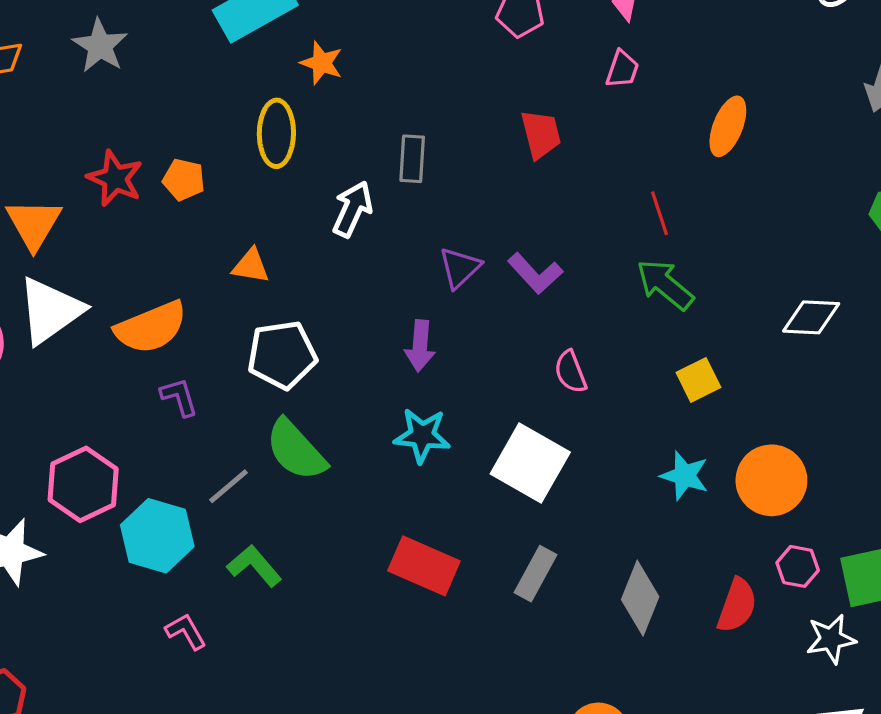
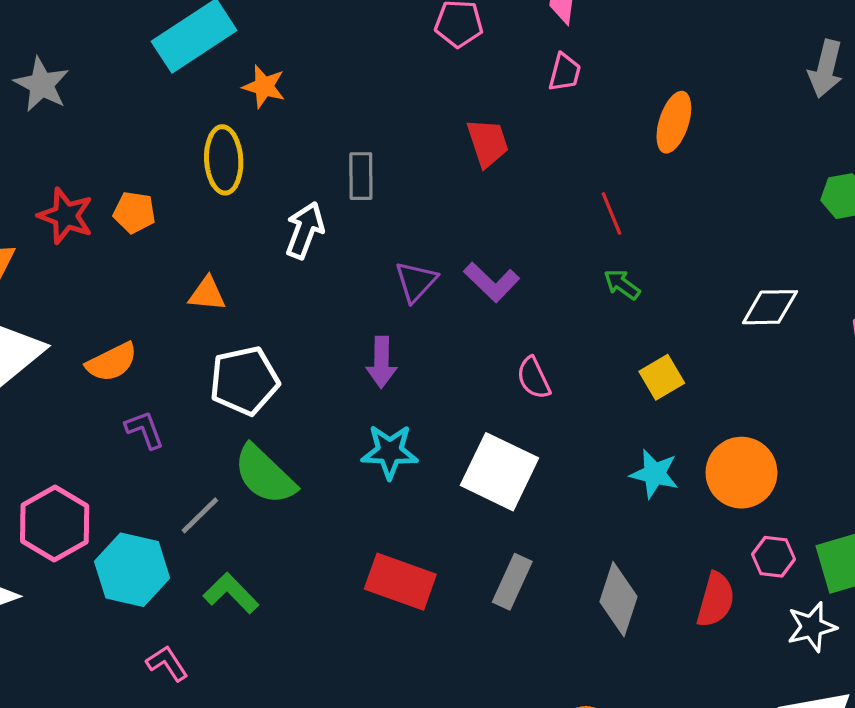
green arrow: (665, 285) -> (622, 284), size x0.6
orange semicircle: (151, 327) -> (112, 362), size x0.7

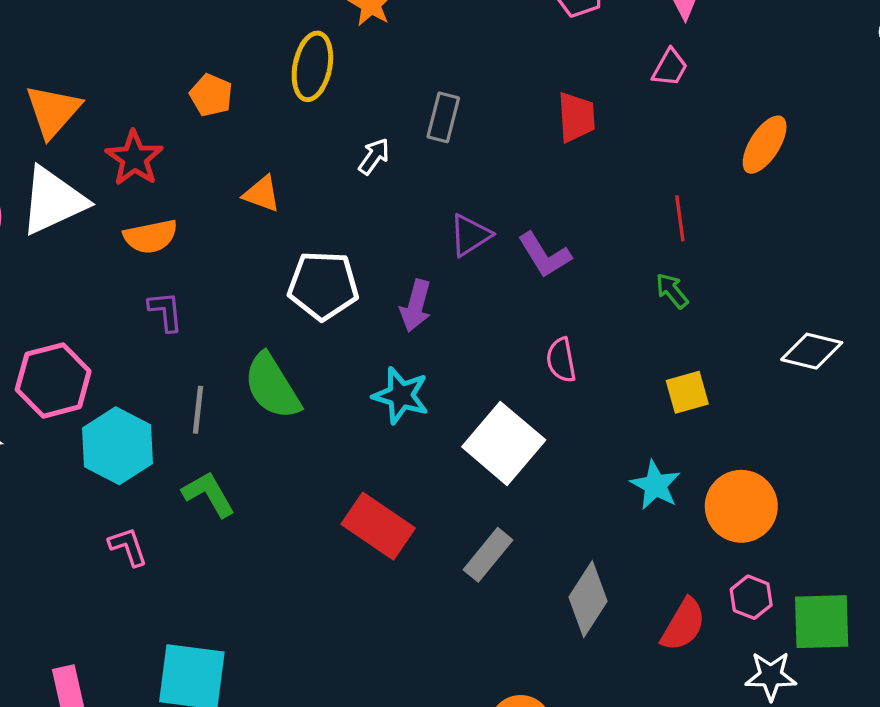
red star: (66, 216) -> (134, 158), moved
white arrow: (305, 230) -> (374, 156), size x0.7
white pentagon: (244, 381) -> (323, 285), moved
gray line: (200, 515) -> (198, 410), turned -54

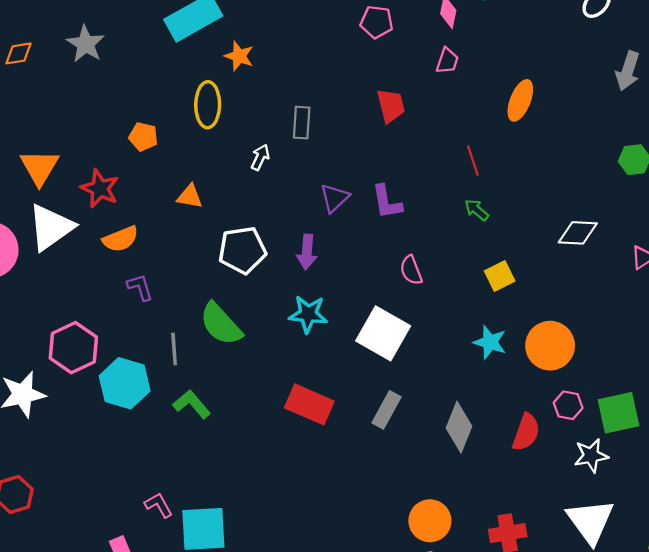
purple L-shape: (544, 255) -> (387, 202), turned 33
pink L-shape: (128, 547) -> (159, 505), moved

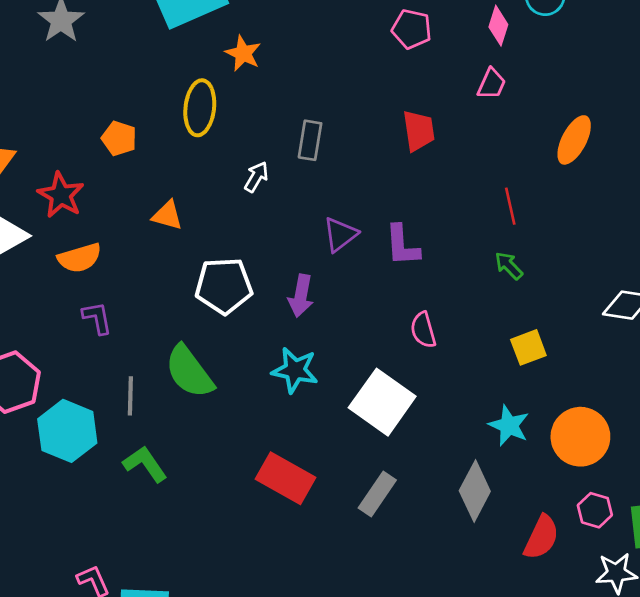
gray diamond: (459, 427) -> (475, 491), moved

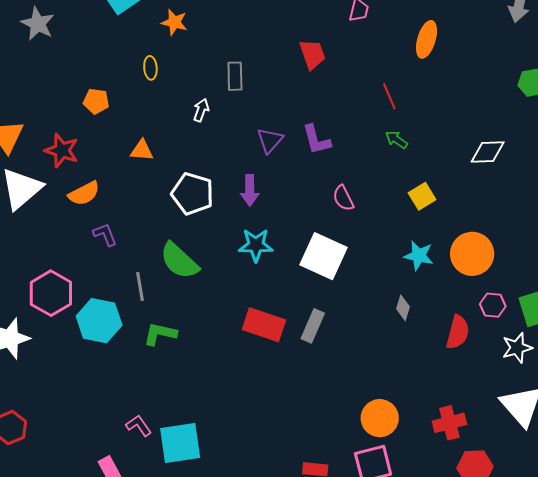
yellow ellipse: (200, 108) -> (150, 68), size x0.6
white pentagon: (224, 286) -> (193, 194), turned 30
green L-shape: (145, 464) -> (160, 334), turned -32
gray diamond: (475, 491) -> (403, 308), size x0.6
gray rectangle: (377, 494) -> (313, 326), moved

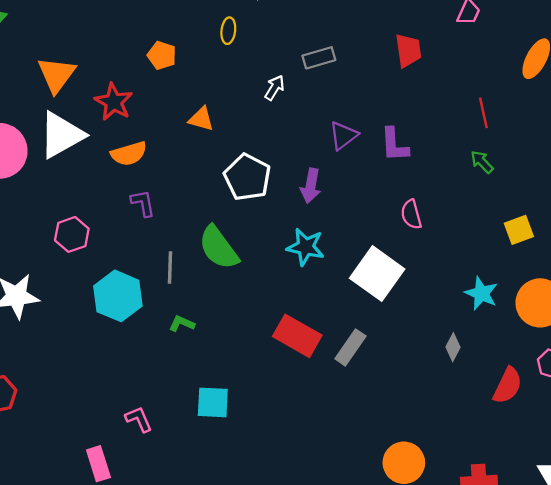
gray rectangle: (235, 76) -> (319, 58), turned 64
yellow square: (422, 196) -> (519, 230), moved
pink hexagon: (51, 293) -> (72, 234), moved, size x0.7
green L-shape: (160, 334) -> (182, 324), size x0.7
cyan square: (180, 443) -> (213, 402), moved, size x0.7

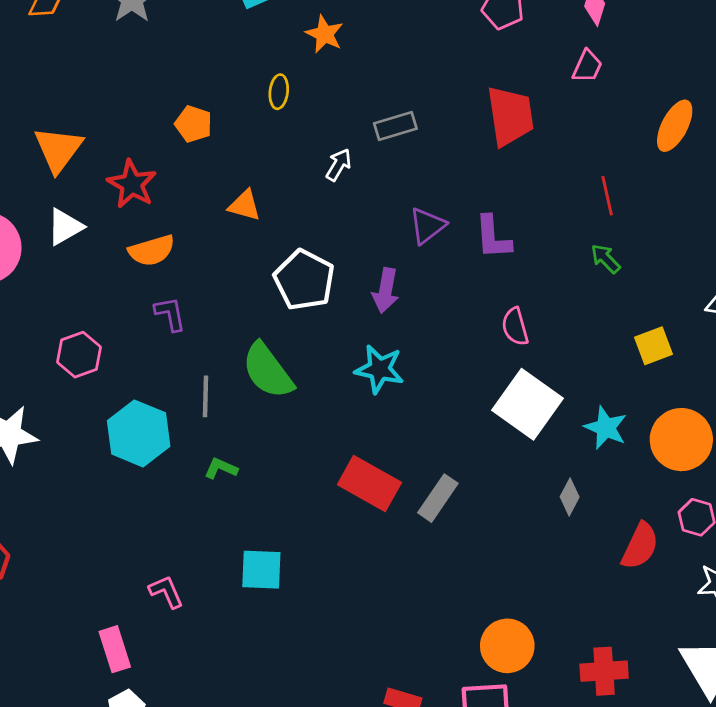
red trapezoid: (408, 50) -> (510, 116), size x1.4
white triangle: (61, 135) -> (65, 227), size x0.6
white square: (377, 274) -> (528, 404), moved

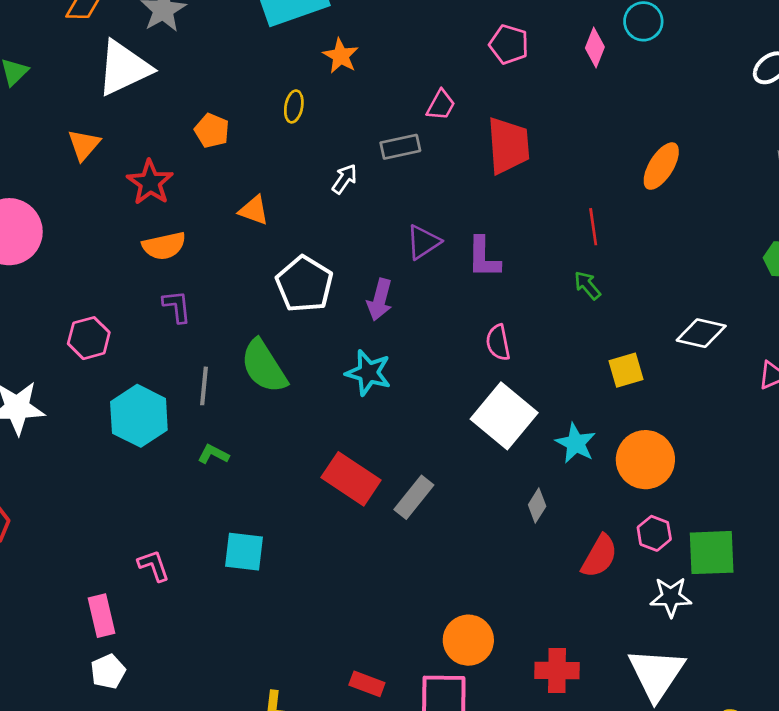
pink trapezoid: (587, 66) -> (441, 105), moved
orange triangle: (58, 149) -> (84, 145), size x0.7
white triangle: (65, 227) -> (124, 68), moved, size x1.6

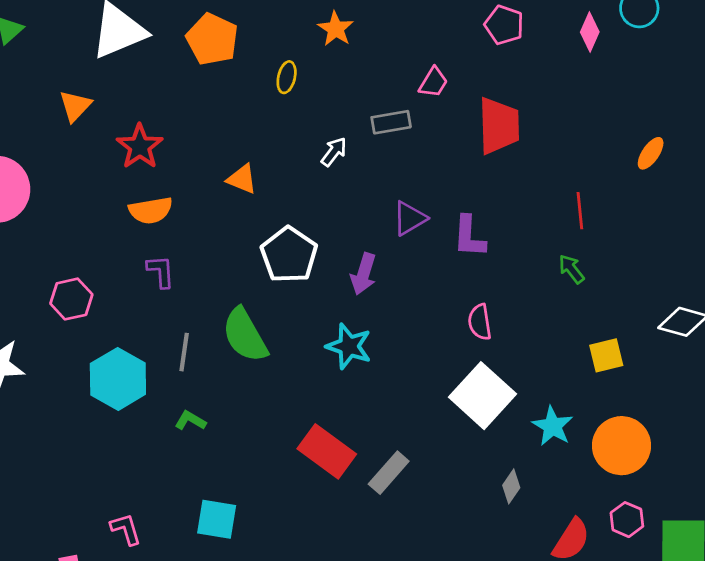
orange pentagon: (212, 131) -> (212, 39), moved, size x1.5
orange ellipse: (661, 166) -> (651, 153), size x0.7

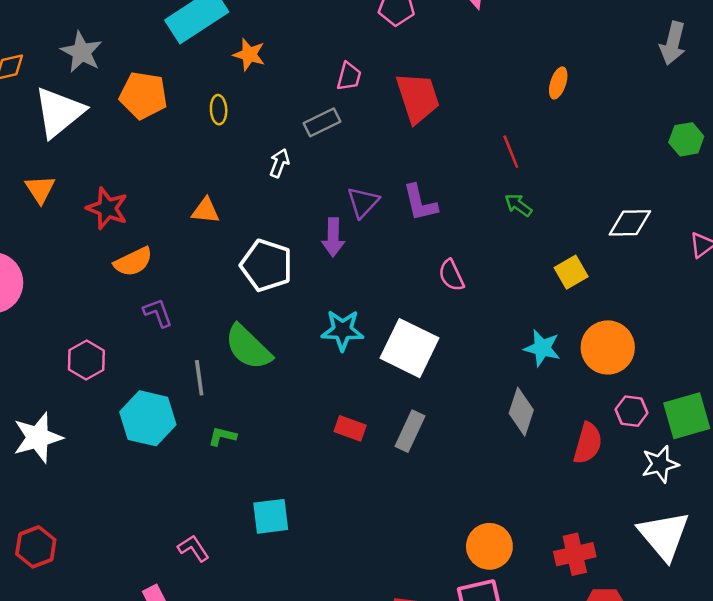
purple arrow: (363, 274) -> (333, 237), moved
white square: (483, 396) -> (409, 348), moved
red rectangle: (327, 451) -> (350, 428), size x0.6
gray diamond: (511, 486) -> (521, 412), size x1.5

